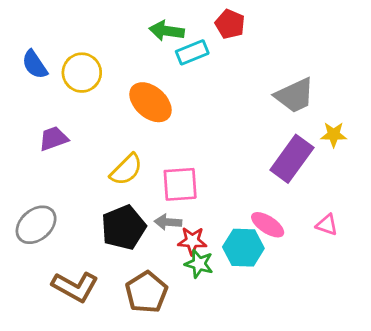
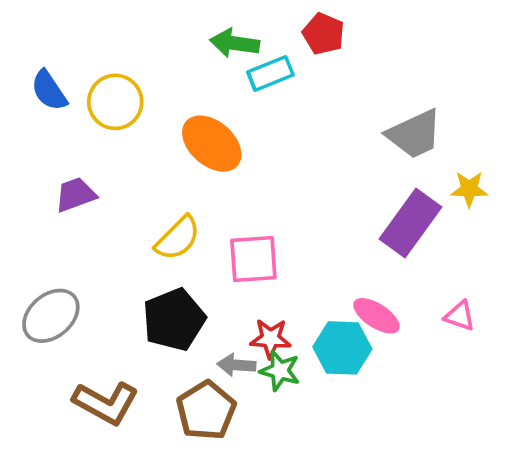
gray arrow: (168, 222) -> (236, 365), moved

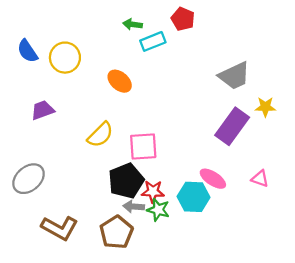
green arrow: (234, 43) -> (132, 24), size x0.7
orange ellipse: (212, 144) -> (120, 81), size x0.7
black pentagon: (174, 320) -> (126, 181), moved

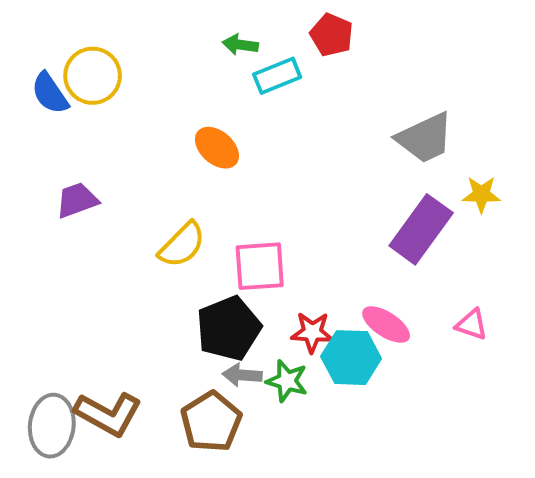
yellow circle: (65, 58) -> (93, 76), moved
gray ellipse: (29, 179) -> (52, 426), moved, turned -44
red star: (153, 192) -> (312, 332), moved

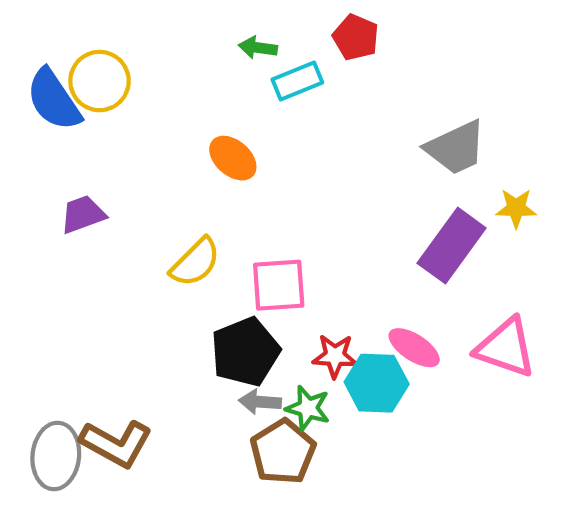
blue semicircle: (50, 93) -> (54, 100), size x1.4
pink triangle: (472, 325) -> (506, 348), size x1.8
brown pentagon: (211, 422) -> (283, 452), moved

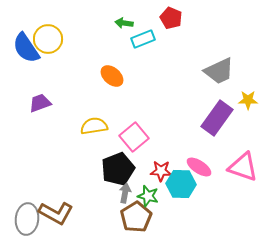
yellow semicircle: (195, 262) -> (94, 126), turned -144
pink square: (279, 285) -> (134, 137), turned -36
gray arrow: (260, 402) -> (125, 193), turned 96

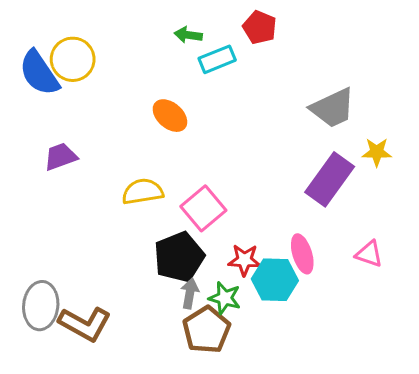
pink ellipse: (199, 167) -> (302, 254), turned 40
pink triangle: (243, 167) -> (369, 254), size x0.6
gray ellipse: (27, 219) -> (41, 306), moved

